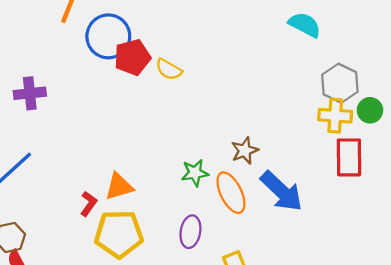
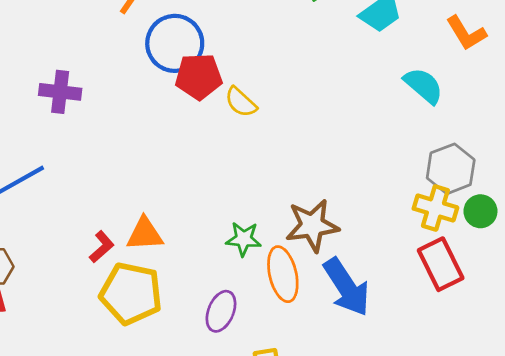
brown star: (245, 151) -> (312, 225), size x1.5
red rectangle: (349, 157) -> (441, 264), turned -39

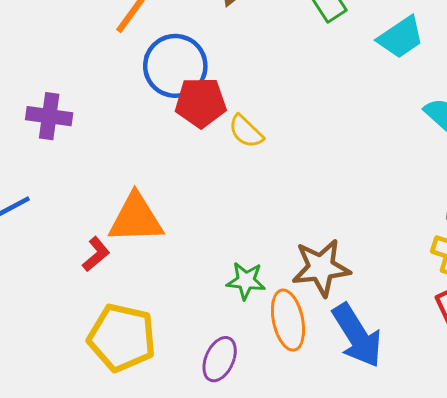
orange triangle: (145, 234) -> (136, 218), moved, size x1.4
red L-shape: (102, 247) -> (96, 254), moved

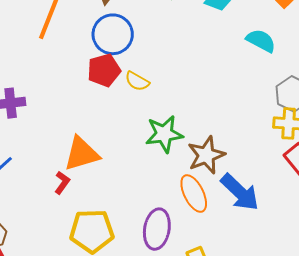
blue circle: (175, 66) -> (113, 34), moved
green star: (246, 281) -> (164, 134), moved, size x1.5
purple ellipse: (220, 359) -> (157, 229), size x1.4

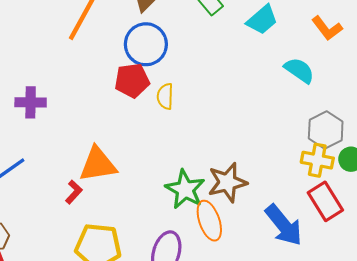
yellow semicircle: (137, 81) -> (165, 96), turned 55
green star: (164, 134) -> (185, 189), moved, turned 30
blue arrow: (240, 192) -> (284, 225), moved

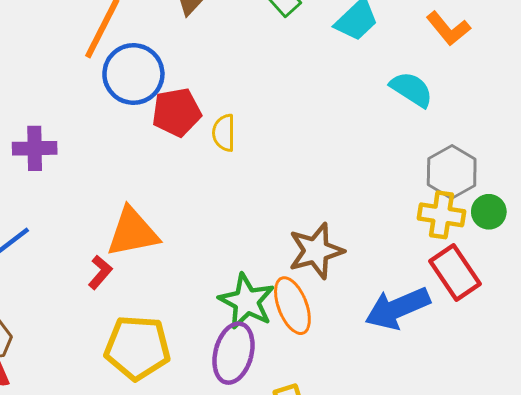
blue circle: (146, 44) -> (133, 74), moved
green star: (185, 189) -> (247, 301), moved
blue arrow: (284, 225) -> (397, 308), turned 108

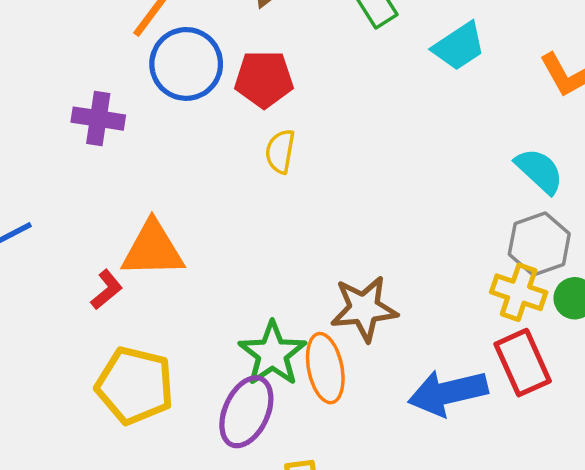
cyan semicircle: (411, 89) -> (539, 171), moved
red pentagon: (176, 112) -> (264, 79), moved
purple cross: (35, 148) -> (98, 119), moved

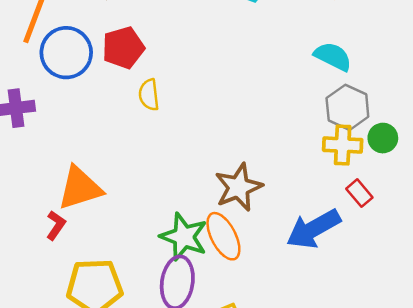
red rectangle: (523, 363) -> (359, 193), size x0.6

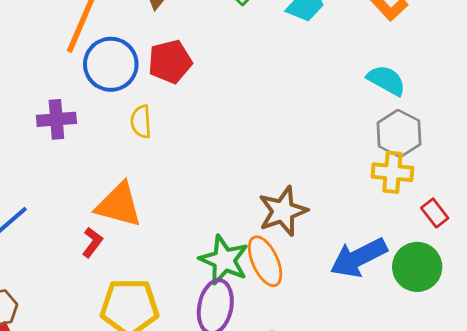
yellow semicircle: (149, 95) -> (141, 122), moved
green circle: (383, 138) -> (417, 267), moved, size x1.6
orange triangle: (80, 188) -> (119, 205), turned 30
red rectangle: (359, 193) -> (435, 213), moved

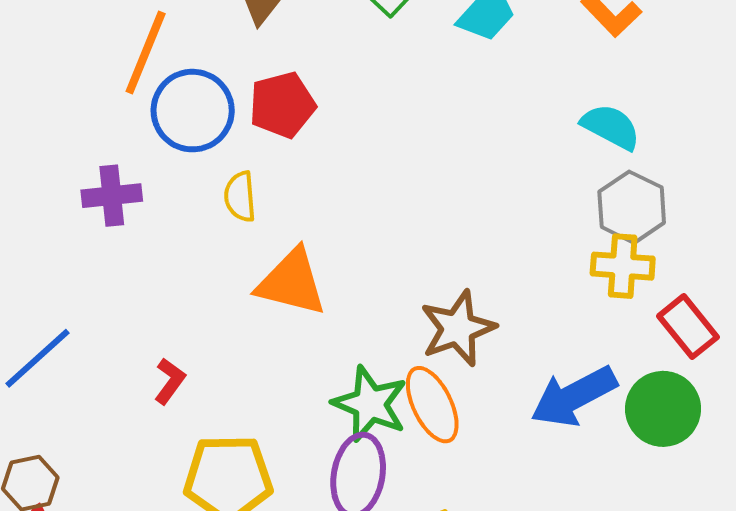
orange triangle: (119, 205) -> (292, 282), moved
red rectangle: (435, 213) -> (688, 327), size x1.4

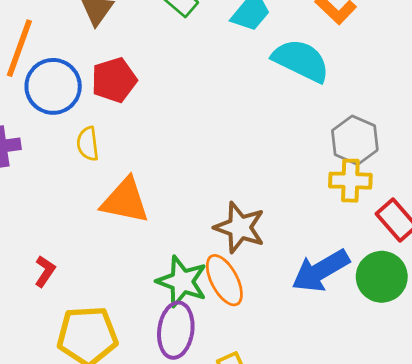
cyan semicircle: (611, 127) -> (301, 61), moved, size x1.4
brown star: (458, 328) -> (240, 227), turned -30

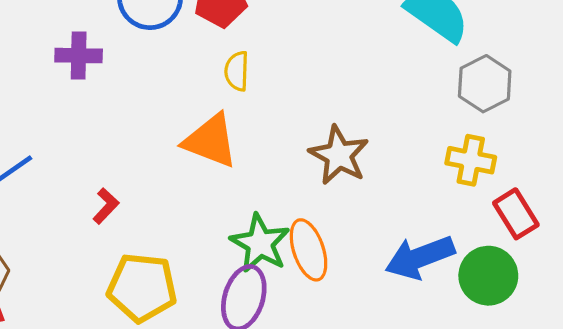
gray hexagon: (355, 140) -> (485, 84), moved
yellow semicircle: (88, 144) -> (237, 71), moved
brown star: (240, 227) -> (339, 155), moved

